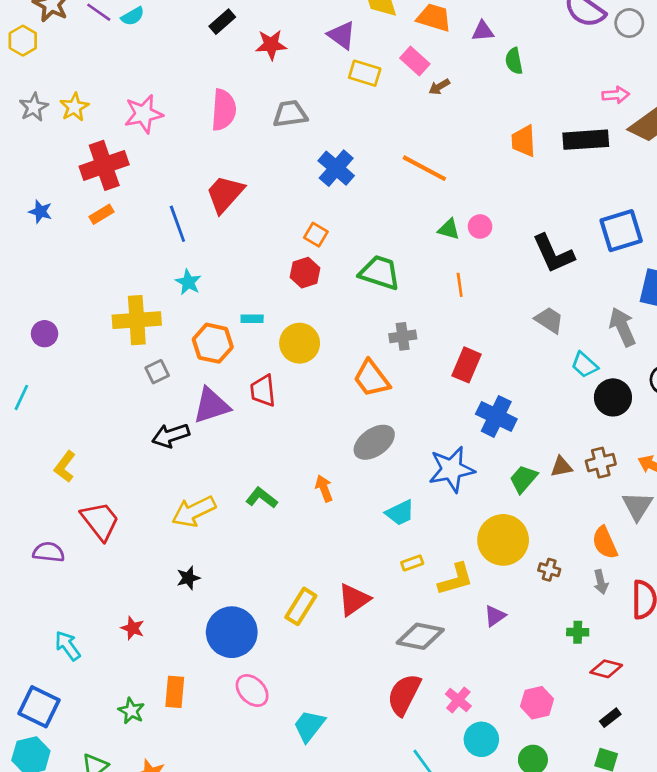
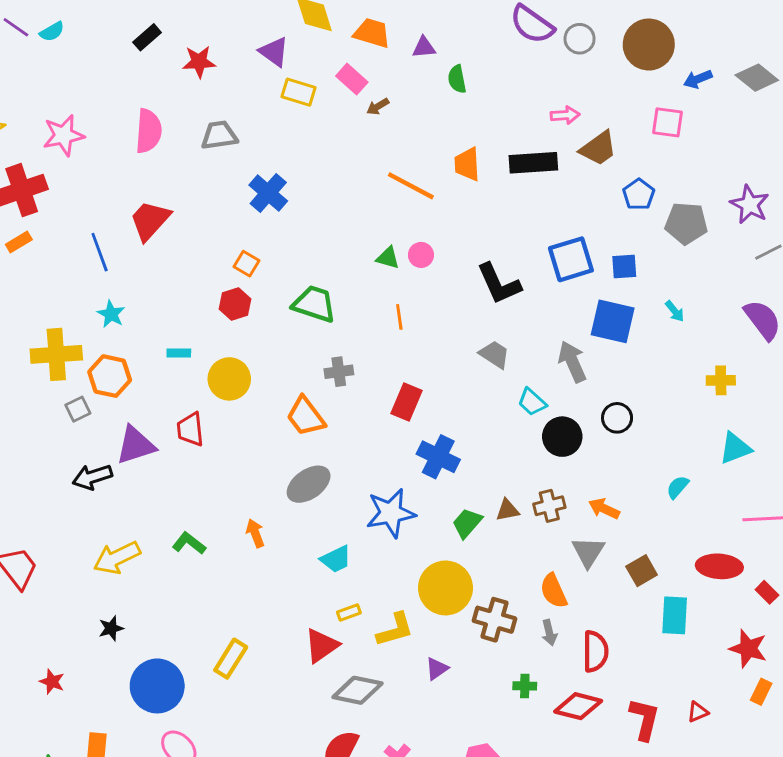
orange line: (424, 168) -> (411, 186), moved
orange hexagon: (213, 343) -> (110, 376), moved
brown cross: (549, 570) -> (494, 620), size x1.8
red triangle: (354, 600) -> (322, 646), moved
red diamond: (606, 669) -> (578, 706), moved, size x1.4

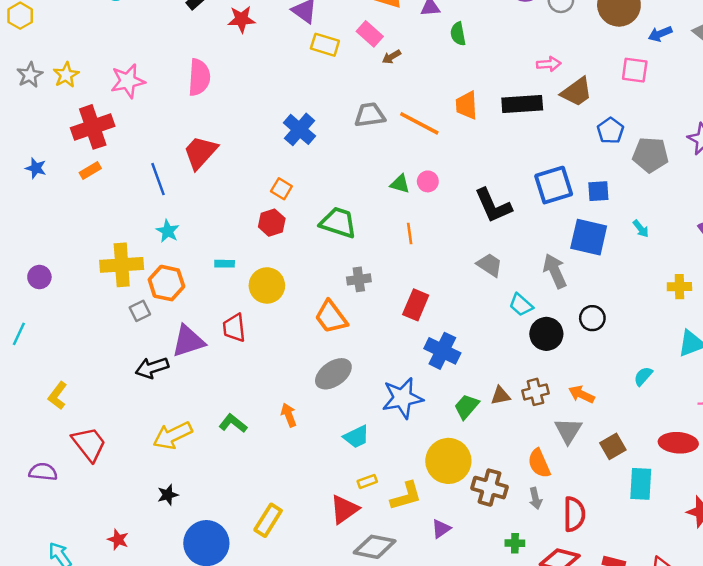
gray trapezoid: (219, 135) -> (370, 115), moved

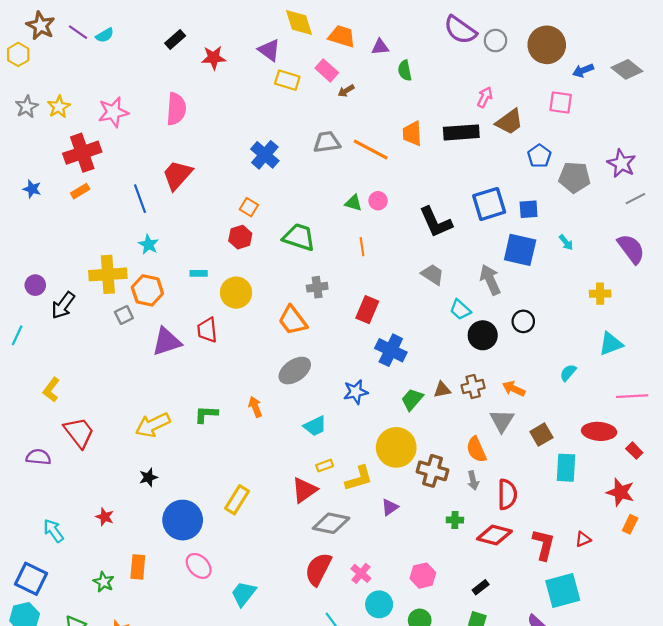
pink arrow: (549, 64) -> (485, 97), turned -60
black arrow: (152, 368) -> (63, 305), moved, turned -36
blue star: (402, 398) -> (356, 392), size x0.7
green L-shape: (233, 423) -> (206, 414), turned -35

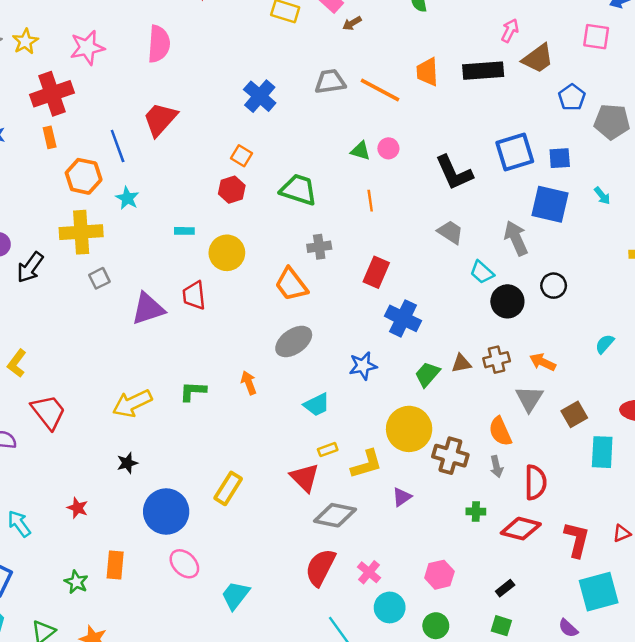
orange rectangle: (80, 191) -> (50, 137), turned -72
orange hexagon: (147, 290) -> (84, 176), moved
red triangle: (304, 490) -> (305, 478), turned -40

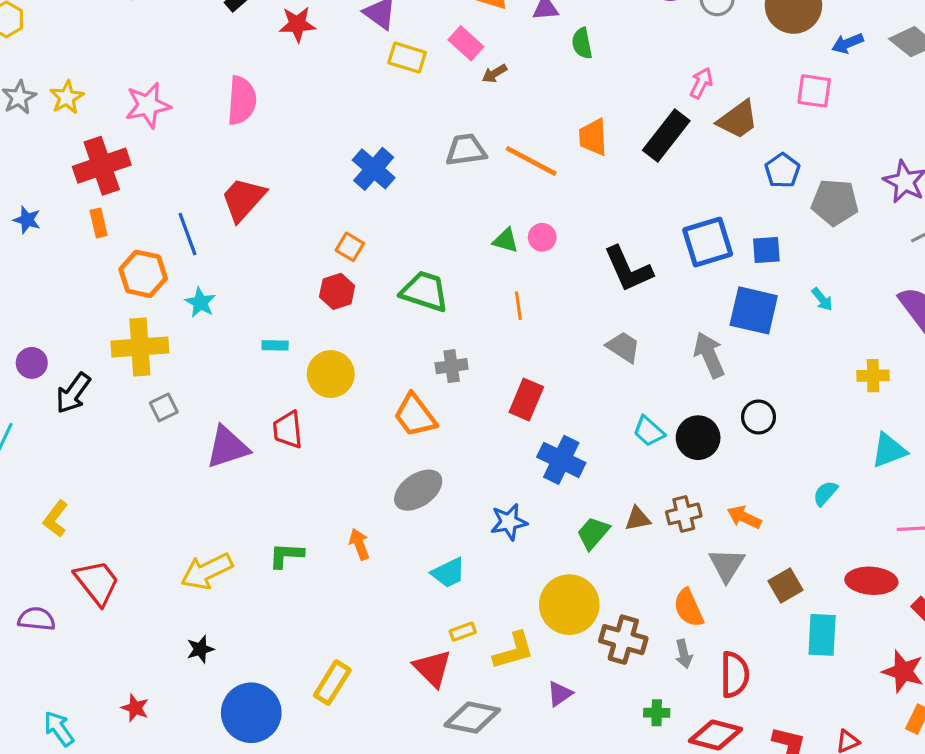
black rectangle: (483, 71) -> (666, 136), turned -48
cyan trapezoid: (482, 272) -> (649, 431), moved

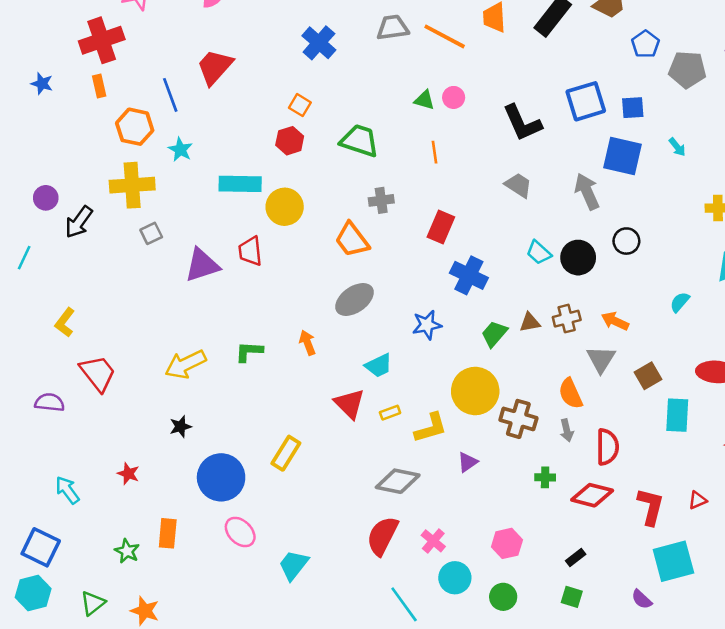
cyan rectangle: (275, 345) -> (240, 184), size x2.0
red triangle: (432, 668) -> (349, 404), moved

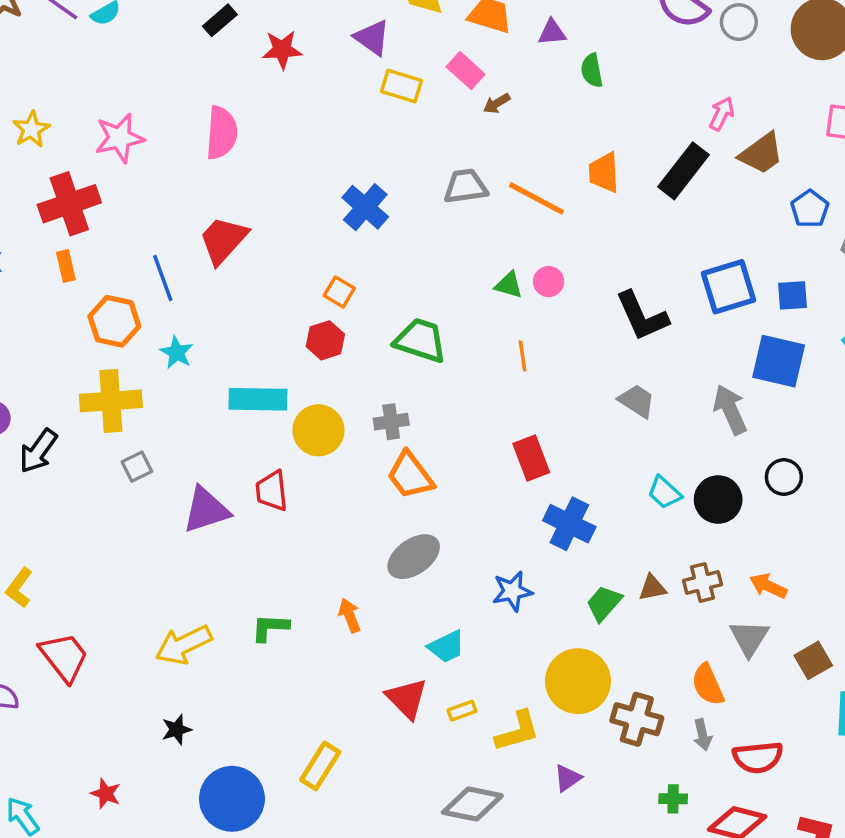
gray cross: (381, 200) -> (391, 422), moved
red rectangle: (441, 227) -> (531, 458), turned -44
red semicircle: (607, 447) -> (758, 757), turned 84

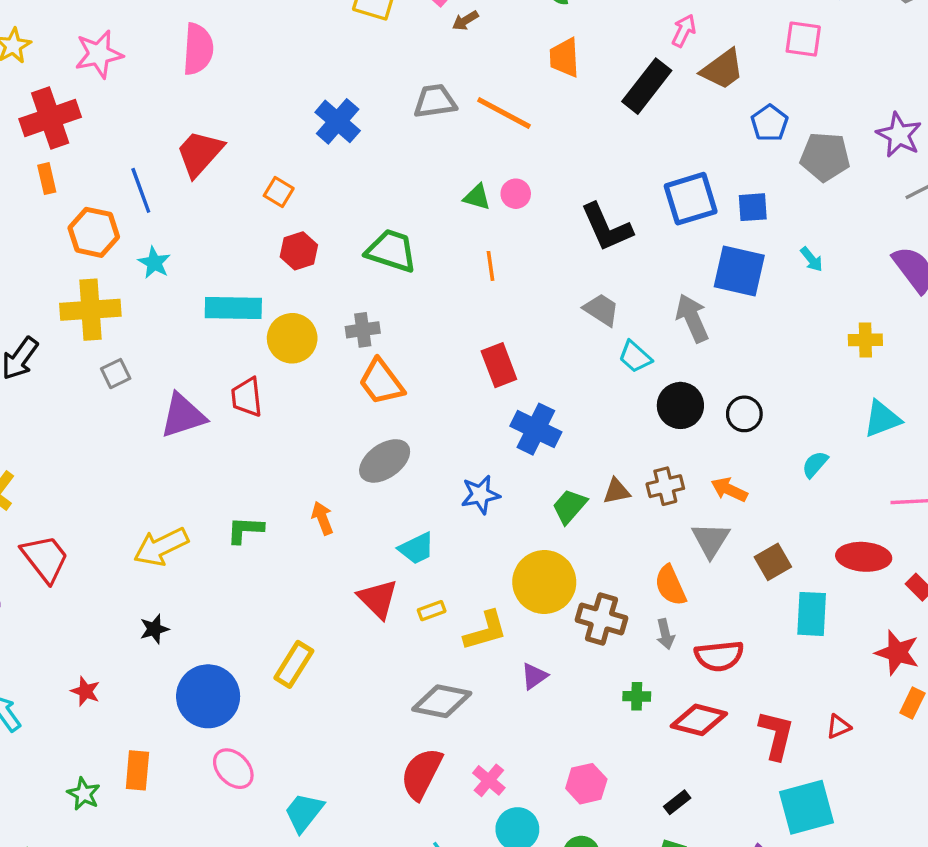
orange trapezoid: (604, 173) -> (564, 58), moved
orange square: (339, 292) -> (279, 192), moved
black circle: (784, 477) -> (744, 414), moved
cyan trapezoid: (664, 493) -> (635, 357), moved

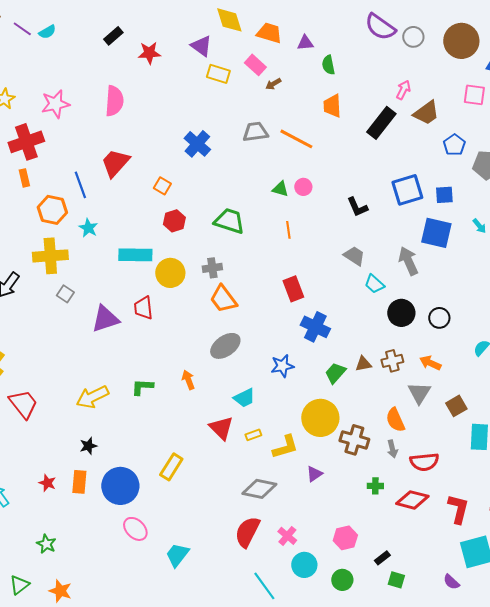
black L-shape: (606, 227) -> (357, 207), size x0.7
gray square: (116, 374) -> (65, 294), turned -30
orange rectangle: (137, 770) -> (79, 482), moved
black rectangle: (677, 802) -> (382, 558), moved

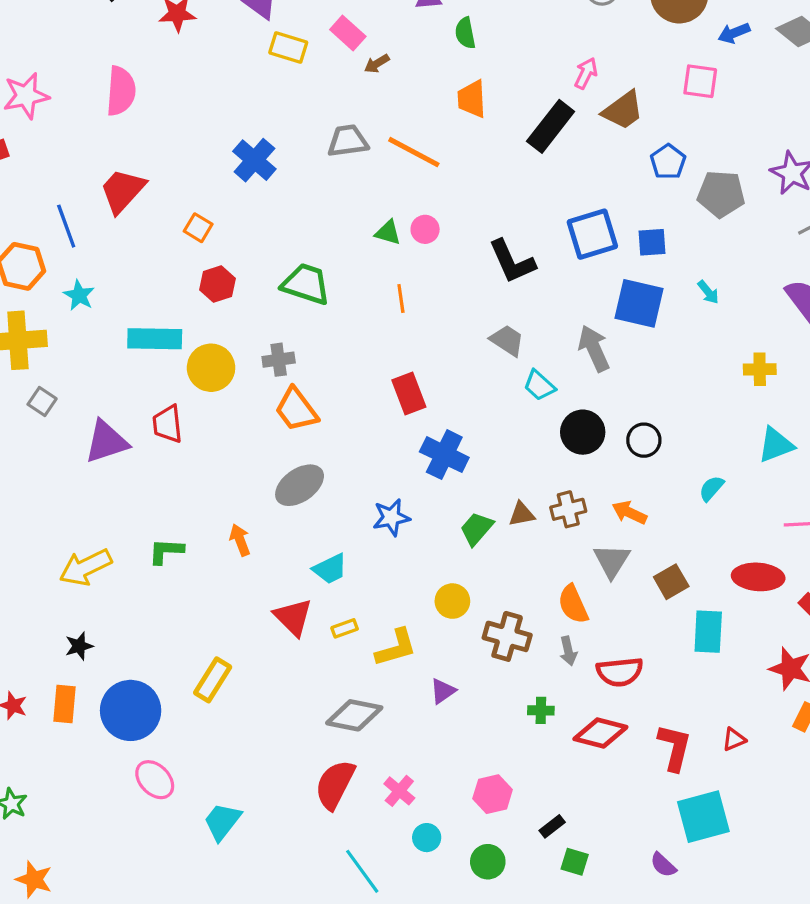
black L-shape: (357, 207) -> (512, 262), size x1.4
yellow circle: (320, 418) -> (452, 601), size x0.6
cyan circle: (304, 565) -> (427, 838), size x0.7

